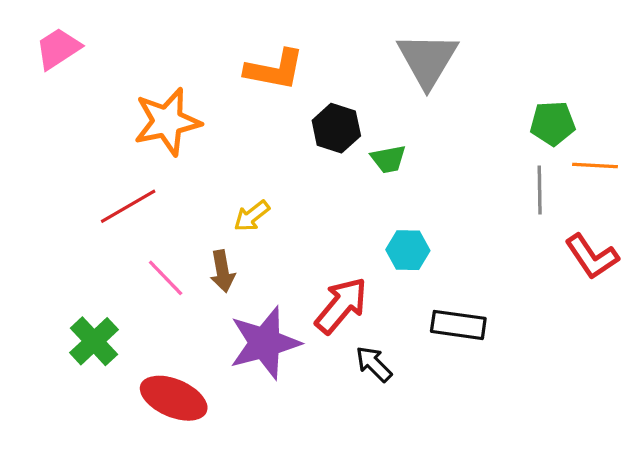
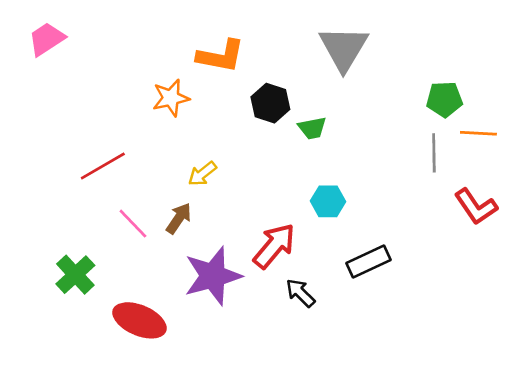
orange star: (167, 122) -> (171, 98), moved, size x0.7
brown arrow: (222, 271) -> (179, 218), turned -136
black rectangle: (458, 325) -> (369, 262), turned -33

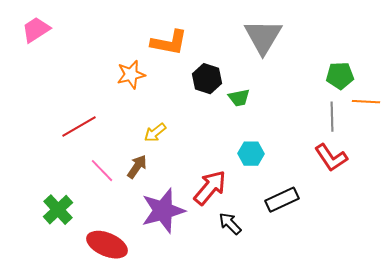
red L-shape: (476, 207) -> (331, 158), moved

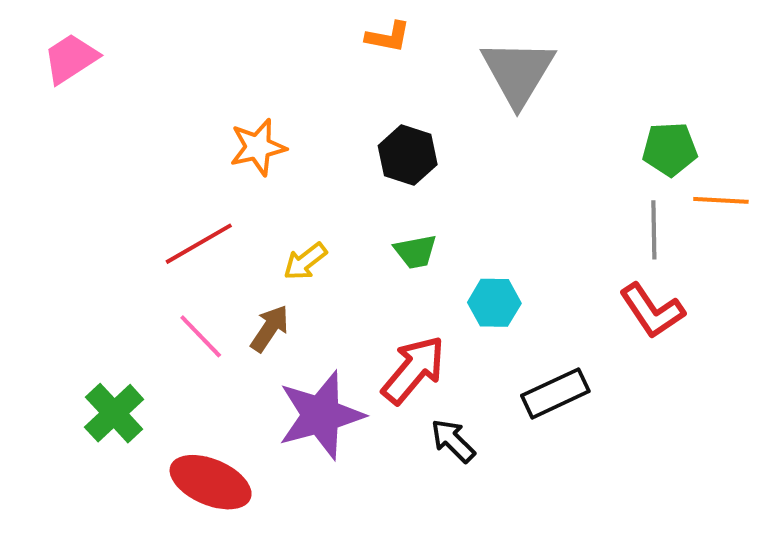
orange L-shape: (169, 43) -> (388, 37), moved, size x0.6
green trapezoid: (239, 98) -> (416, 252), moved
red line: (79, 127) -> (199, 244), moved

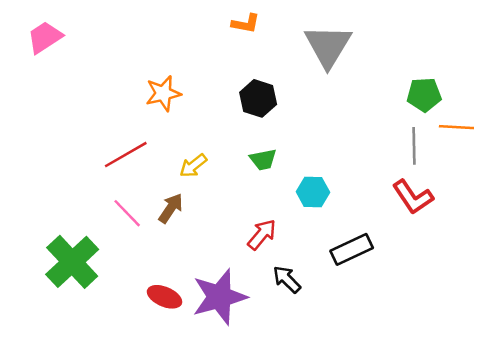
red arrow: (414, 370) -> (262, 234), size x0.7
green cross: (114, 413) -> (72, 262), size x1.4
purple star: (321, 415) -> (219, 297), moved
red ellipse: (211, 482) -> (165, 297), moved, size x0.7

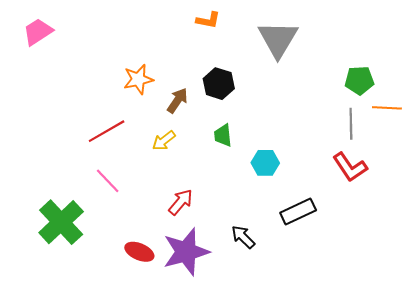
green trapezoid: (263, 160) -> (223, 135), turned 95
brown arrow: (171, 208) -> (177, 100), moved
red arrow: (262, 234) -> (181, 202), moved

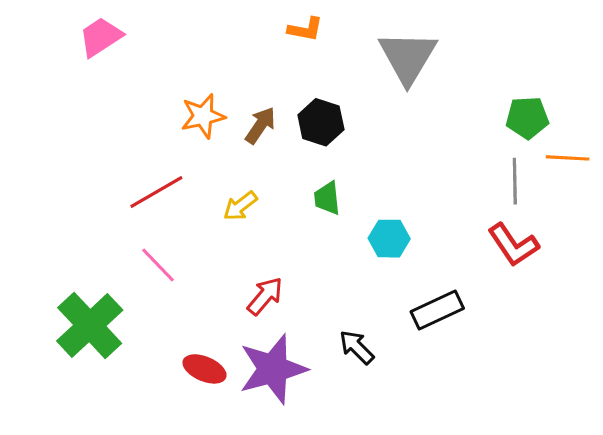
pink trapezoid: (38, 32) -> (101, 37), moved
brown arrow: (177, 100) -> (260, 125), moved

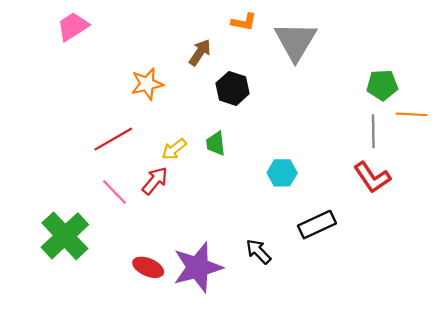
orange L-shape: (305, 29) -> (244, 22), moved
brown arrow: (260, 125) -> (200, 52), moved
green trapezoid: (327, 198) -> (216, 144), moved
red arrow: (265, 296) -> (155, 181), moved

